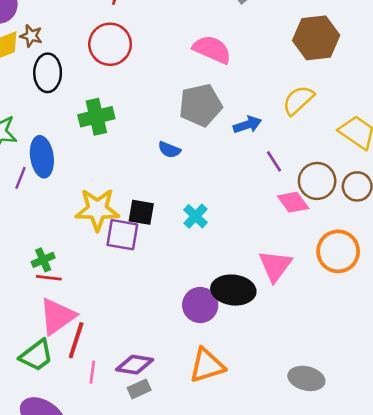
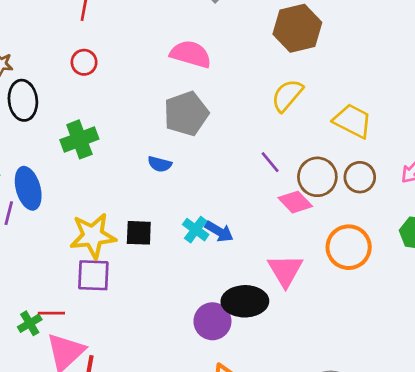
red circle: (110, 44) -> (84, 62), size x0.6
blue arrow: (247, 125) -> (219, 231), moved, turned 56
purple square: (122, 235) -> (93, 275), moved
green cross: (43, 260) -> (30, 323), moved

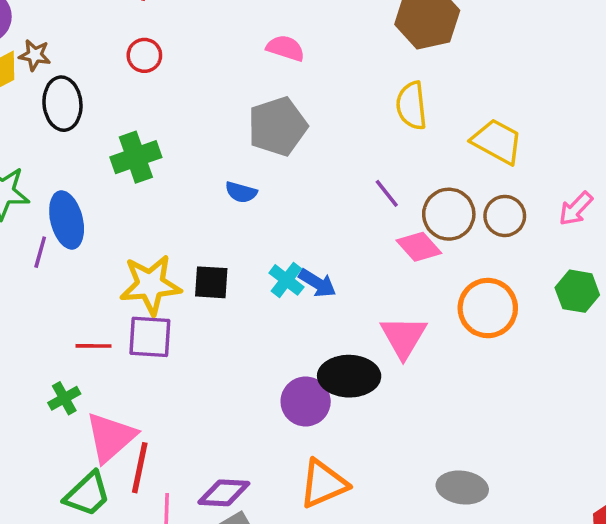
pink semicircle: (191, 54) -> (285, 48), size x0.7
yellow semicircle: (287, 95) -> (412, 106), turned -48
red line: (51, 313) -> (94, 346), moved

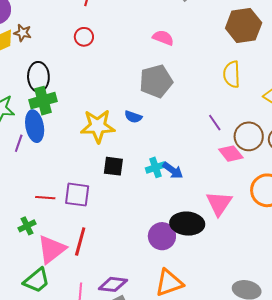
black ellipse: (62, 104) -> (38, 77), moved
green cross: (136, 157) -> (43, 101), moved
cyan cross: (286, 280) -> (156, 167), turned 30
yellow star: (150, 285) -> (98, 126), moved
red line: (140, 468) -> (80, 241), moved

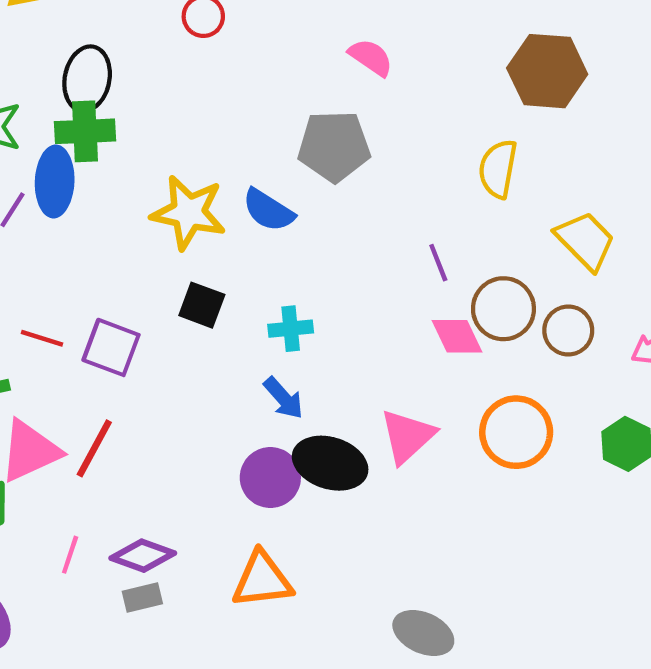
blue semicircle: (133, 117) -> (268, 210), size x1.4
blue arrow: (173, 170) -> (284, 398), moved

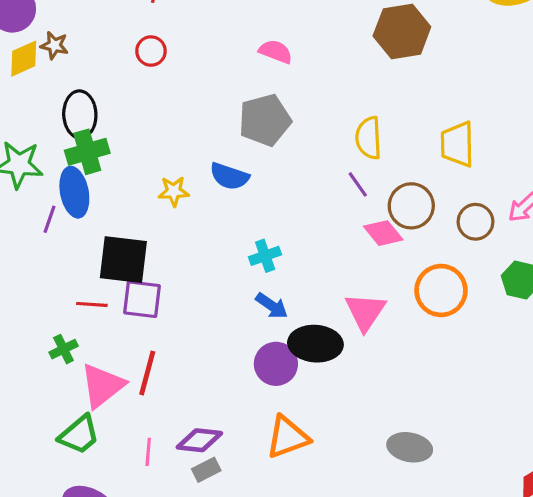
yellow semicircle: (498, 169) -> (369, 138), moved
yellow star: (188, 212) -> (174, 191), size x0.6
yellow trapezoid: (585, 241) -> (457, 144), turned -123
black square: (202, 305) -> (123, 260), moved, size x1.6
brown circle: (568, 330) -> (475, 222), moved

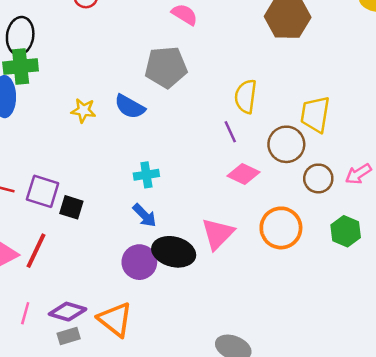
brown circle: (411, 206) -> (286, 144), moved
pink diamond: (383, 233) -> (243, 174), turned -36
black square: (123, 260) -> (71, 207), moved, size x0.6
orange triangle: (287, 437) -> (115, 319), moved, turned 48

